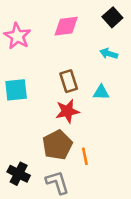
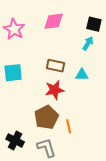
black square: (112, 17) -> (94, 24), moved, turned -35
cyan arrow: (109, 54) -> (88, 43), turned 104
brown rectangle: (69, 81) -> (56, 66), turned -60

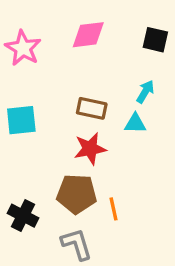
cyan arrow: (88, 43) -> (145, 92), moved
brown pentagon: (46, 117) -> (77, 194), turned 30
black cross: (15, 141) -> (23, 216), moved

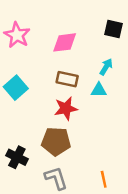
pink diamond: (88, 35) -> (65, 42), moved
cyan square: (21, 120) -> (16, 88), turned -35
orange line: (113, 209) -> (104, 179), moved

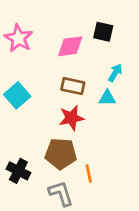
black square: (113, 29) -> (103, 32), moved
orange line: (104, 179) -> (89, 174), moved

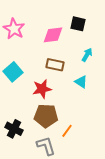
cyan triangle: (107, 98) -> (81, 82), moved, turned 32
red star: (71, 118) -> (42, 89), moved
orange line: (89, 174) -> (67, 131), turned 48

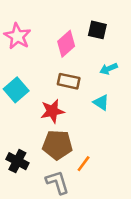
pink diamond: (53, 35) -> (66, 44), turned -35
cyan arrow: (87, 55) -> (109, 69), turned -144

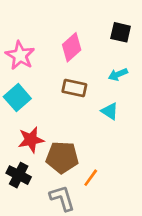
black square: (97, 30) -> (121, 32), moved
pink star: (17, 36) -> (20, 55), moved
red star: (52, 111) -> (31, 140), moved

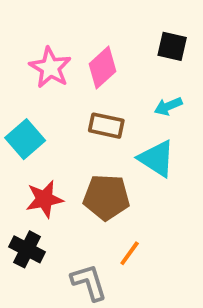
pink star: (20, 55) -> (50, 68), moved
cyan triangle: (110, 111) -> (157, 158), size x1.5
brown pentagon: (62, 157) -> (106, 197), moved

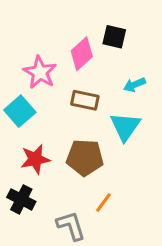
black square: (172, 46) -> (114, 37), moved
pink star: (50, 68) -> (40, 72), moved
cyan triangle: (157, 158) -> (125, 127), turned 32

